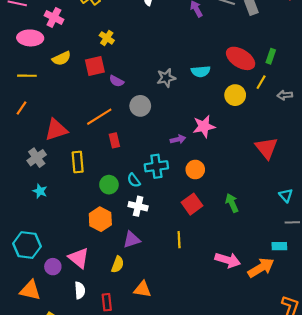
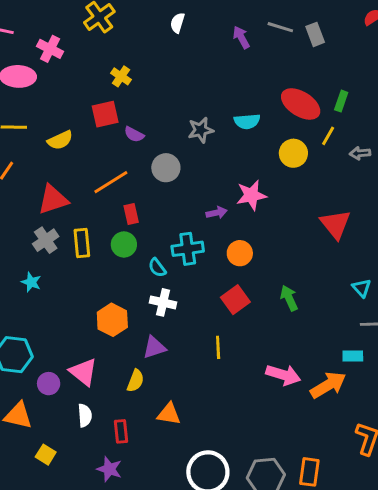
yellow semicircle: (61, 58) -> (60, 140), moved
gray cross: (37, 158) -> (46, 240), moved
green circle: (109, 185) -> (124, 244), moved

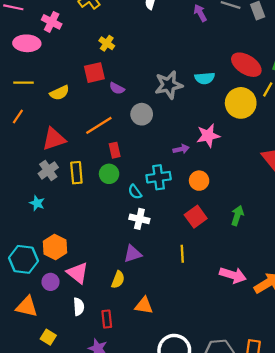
gray star: (201, 130) -> (169, 85), size x1.4
yellow circle: (293, 153) -> (241, 103), size x1.4
green arrow: (289, 298) -> (237, 215), turned 42
orange hexagon: (112, 320) -> (55, 247), moved

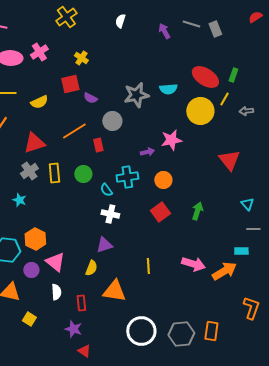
pink cross: (52, 22) -> (39, 52), moved, turned 30
red rectangle: (115, 150) -> (98, 145), moved
yellow line: (182, 254) -> (148, 266), moved
orange triangle: (144, 306) -> (114, 291), size x1.4

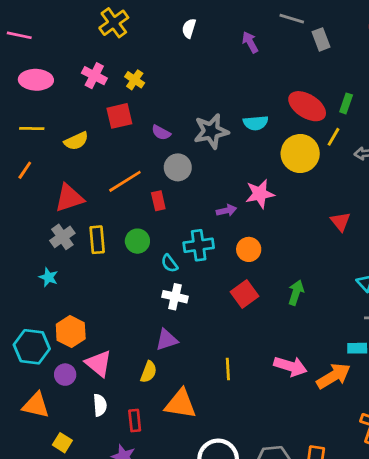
gray line: (191, 24) -> (292, 19), moved
pink cross: (39, 52) -> (94, 76), moved, turned -30
purple semicircle: (90, 98) -> (161, 133), moved
red triangle: (229, 160) -> (340, 222), size x0.7

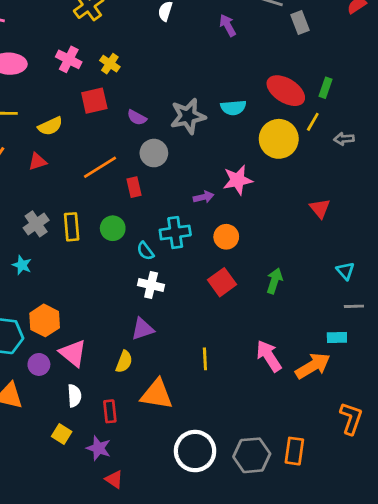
red triangle: (69, 198) -> (38, 162), moved, size x0.6
pink arrow: (290, 366) -> (269, 356), turned -140
yellow square: (62, 443) -> (62, 434), moved

